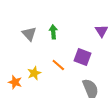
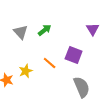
green arrow: (53, 32) -> (45, 30), turned 56

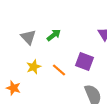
yellow star: (26, 71) -> (34, 67), moved

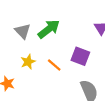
green arrow: (54, 35) -> (49, 29), size x1.5

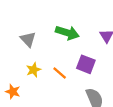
green arrow: (49, 29) -> (67, 33), moved, turned 55

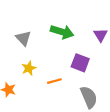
orange line: (60, 73) -> (54, 81), moved, turned -56

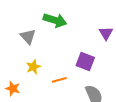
green arrow: (62, 32) -> (55, 20), moved

